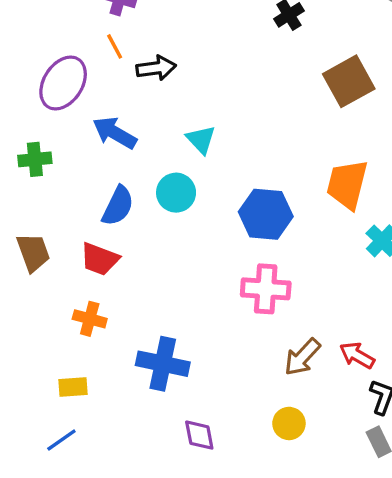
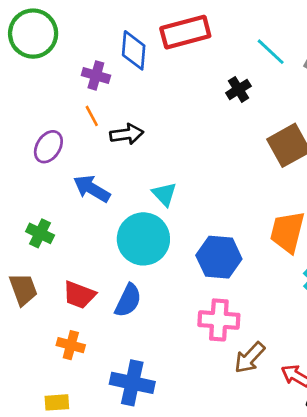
purple ellipse: (63, 83) -> (48, 147), size x0.7
green cross: (35, 159) -> (40, 233), moved, turned 32
cyan circle: (176, 193) -> (143, 239), size x1.6
blue semicircle: (118, 206) -> (128, 300), moved
brown arrow: (302, 357) -> (250, 358), moved

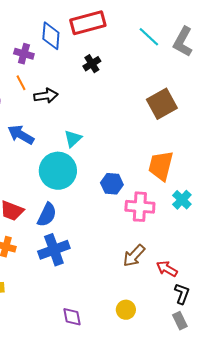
black cross: (238, 89) -> (92, 64), moved
cyan triangle: (164, 194) -> (73, 139), turned 30
blue hexagon: (219, 257) -> (112, 184), size x0.7
pink cross: (219, 320) -> (140, 207), moved
blue cross: (132, 383) -> (54, 250), moved, turned -32

